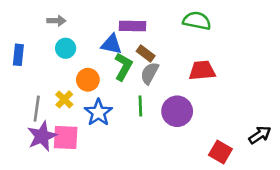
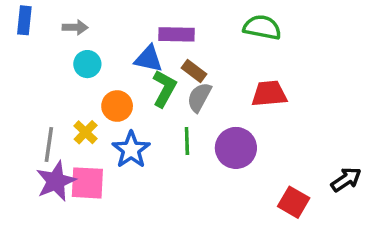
blue rectangle: (18, 55) -> (24, 20), moved

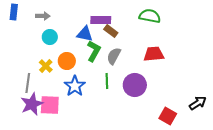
brown rectangle: (194, 71) -> (111, 31), moved
yellow cross: (86, 132) -> (46, 66), moved

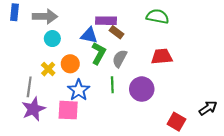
gray arrow: (43, 16) -> (45, 16), size x1.6
pink square: (50, 105) -> (68, 110), moved

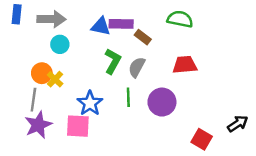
brown rectangle: (117, 32) -> (143, 37), moved
blue triangle: (89, 35) -> (101, 26), moved
orange circle: (70, 64) -> (42, 73), moved

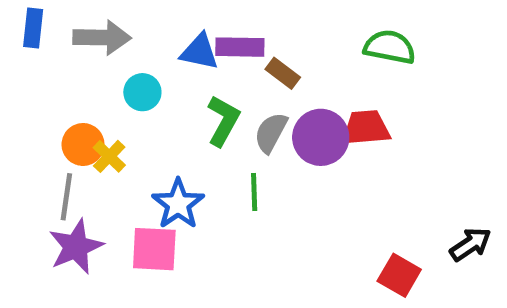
green semicircle: (180, 19) -> (390, 47), moved
cyan circle: (60, 44) -> (142, 92), moved
purple circle: (162, 102) -> (321, 137), moved

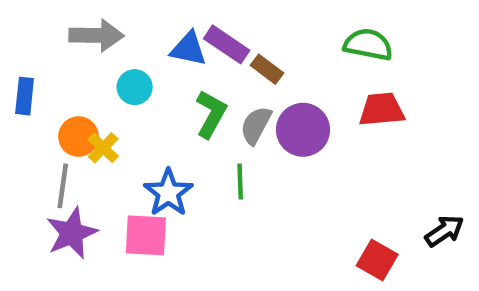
blue rectangle: (33, 28) -> (25, 96), moved
purple rectangle: (240, 47) -> (227, 44), turned 33
red trapezoid: (366, 128) -> (382, 110), moved

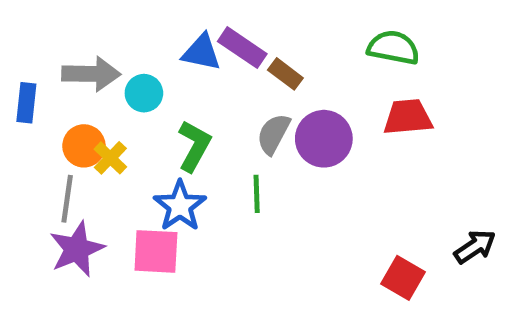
gray arrow: (96, 35) -> (91, 74), moved
green L-shape: (211, 114) -> (194, 146), moved

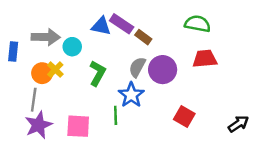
yellow cross: (110, 158) -> (55, 70), moved
green line: (257, 194) -> (116, 115), moved
blue star: (180, 206) -> (131, 95), moved
red square: (403, 278) -> (184, 117), moved

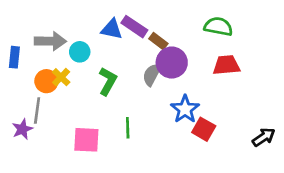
purple circle: (163, 70) -> (172, 63), moved
blue star: (131, 95) -> (185, 109), moved
purple star: (38, 125) -> (22, 129), moved, size x0.7

